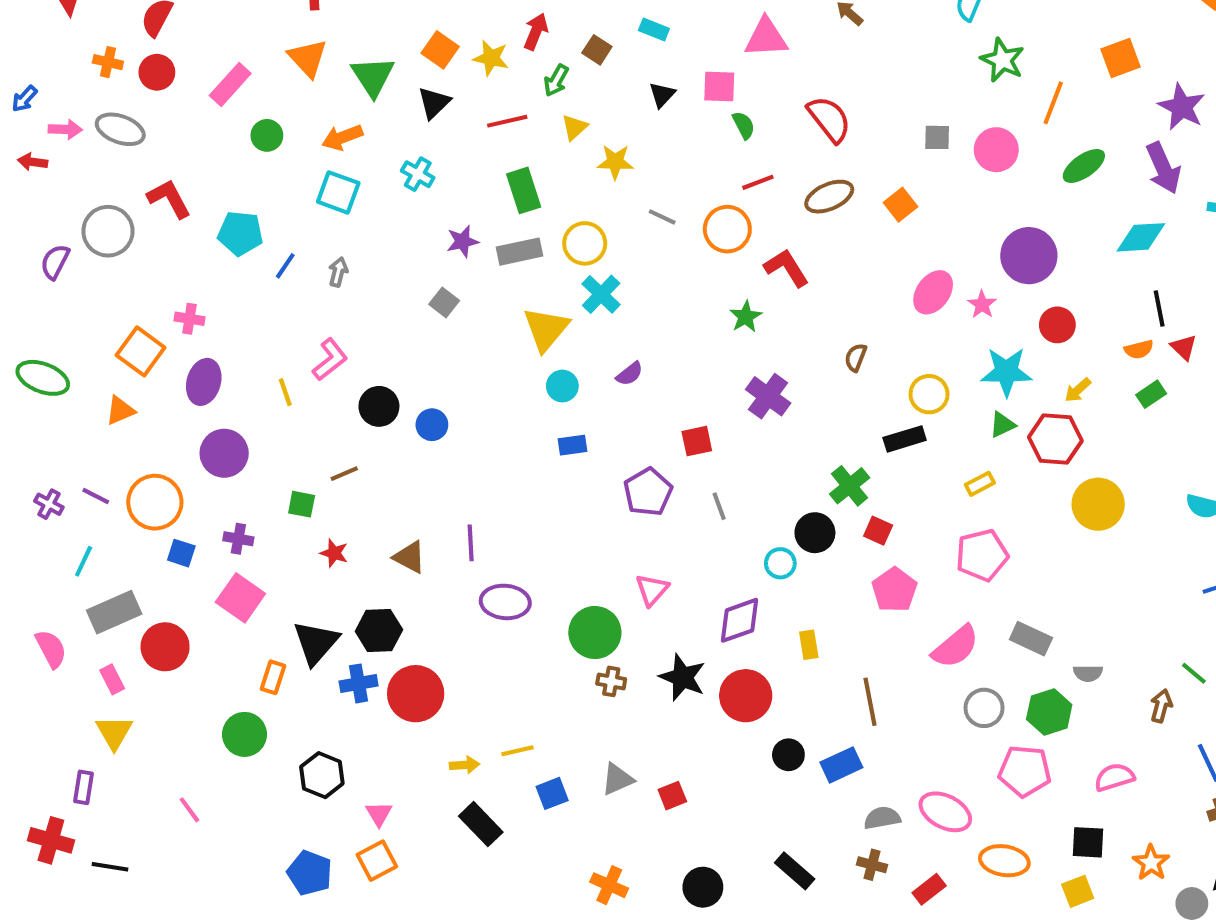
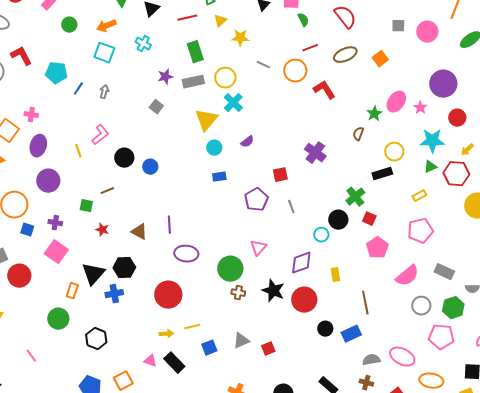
green star: (746, 317) -> (374, 114), moved
red circle: (416, 694) -> (168, 295), moved
pink triangle: (379, 814) -> (150, 361), moved, turned -40

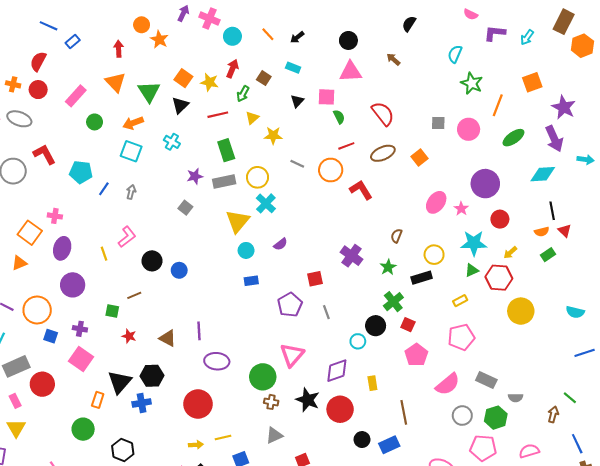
green star: (374, 114) -> (388, 267), moved
pink triangle: (258, 248) -> (292, 355), size x1.4
gray triangle: (241, 341) -> (274, 435), moved

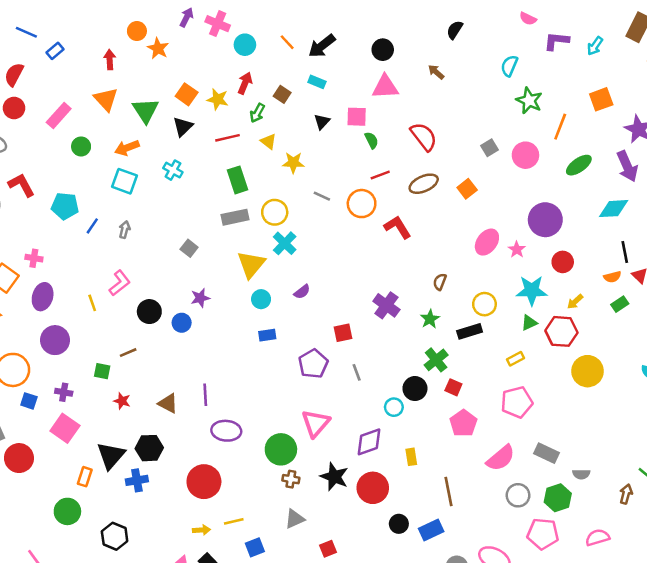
black arrow: (297, 37) -> (322, 46), size x1.6
yellow triangle: (252, 118) -> (268, 142), turned -40
gray square: (438, 123) -> (489, 148), turned -32
purple star: (195, 176) -> (200, 298), moved

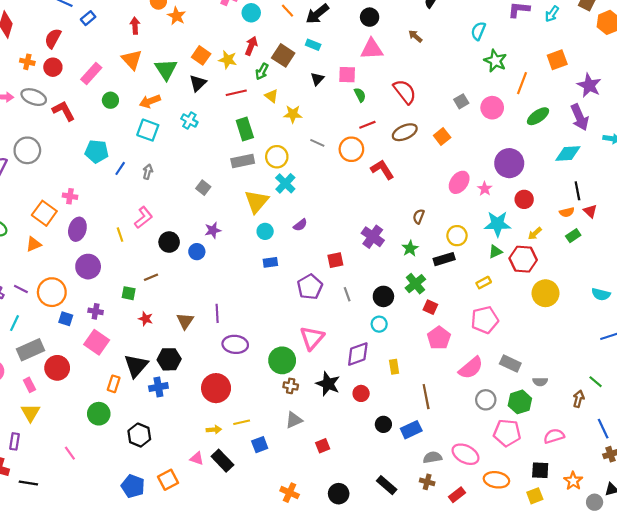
brown square: (282, 94) -> (283, 55), size x1.5
red L-shape: (21, 185) -> (64, 111), moved
black circle: (415, 389) -> (383, 296), moved
brown triangle: (168, 403) -> (185, 321), turned 36
red circle: (373, 488) -> (361, 393), size x0.6

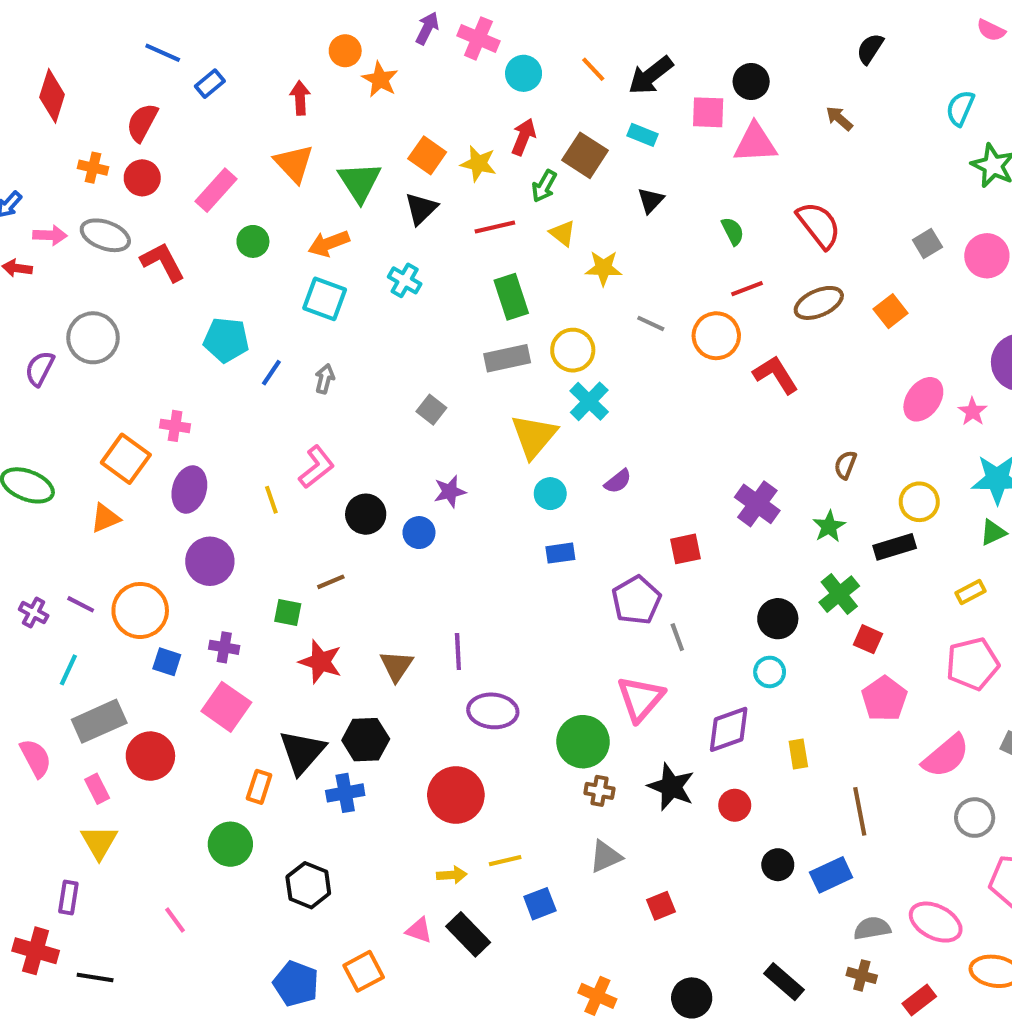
pink square: (347, 75) -> (708, 112), moved
gray line: (347, 294) -> (677, 637), moved
red star: (146, 319) -> (321, 662), size x1.5

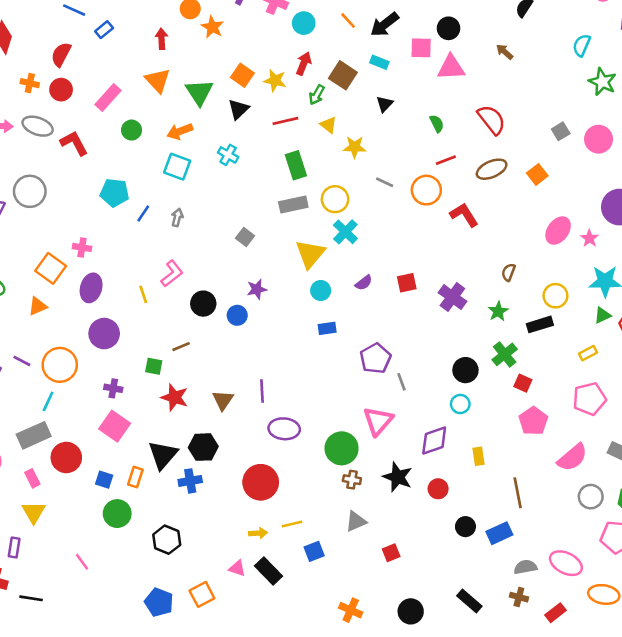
red square: (686, 549) -> (407, 283), moved
blue square: (167, 662) -> (104, 480), moved
cyan line: (68, 670) -> (48, 401), moved

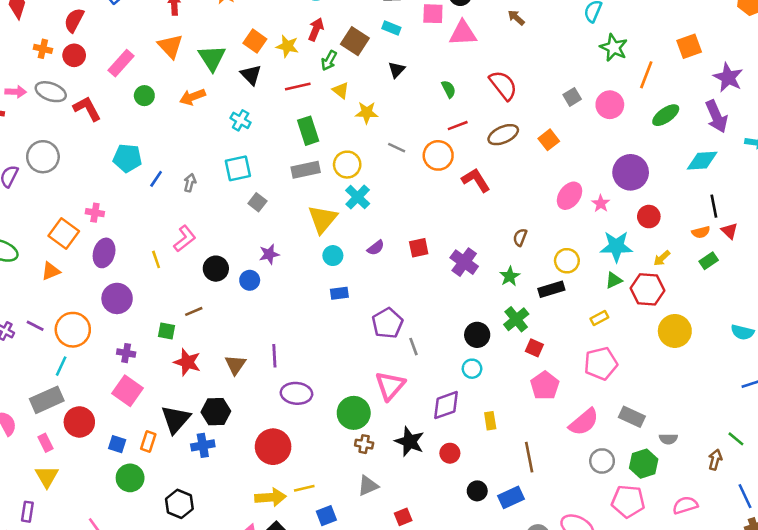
black triangle: (238, 109) -> (251, 75), turned -30
cyan square: (177, 167) -> (238, 168), moved, turned -32
yellow arrow: (258, 533) -> (270, 497), size x1.6

